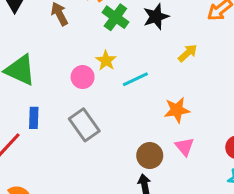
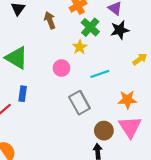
yellow star: (106, 60) -> (80, 47), moved
gray rectangle: (84, 125) -> (79, 103), moved
pink triangle: (185, 147) -> (130, 127), size x1.6

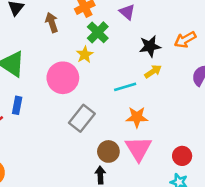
black star: (120, 30) -> (150, 46), moved
pink circle: (61, 68) -> (63, 78), size x1.6
cyan line: (100, 74) -> (125, 87), moved
gray rectangle: (79, 103) -> (82, 118), turned 65

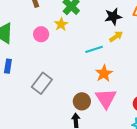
pink circle: (63, 78) -> (41, 34), moved, size x0.6
orange star: (137, 117) -> (104, 73), turned -30
gray rectangle: (82, 118) -> (42, 83), moved

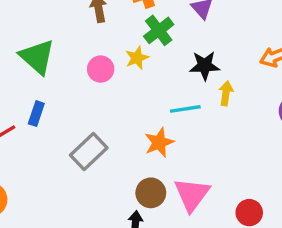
black star: (113, 16) -> (205, 66), moved
yellow arrow: (116, 37) -> (226, 93), turned -56
orange star: (104, 73) -> (159, 143), moved

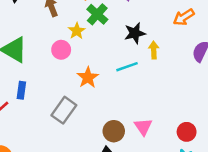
yellow star: (137, 58) -> (77, 31), moved
orange star: (159, 143) -> (88, 78), moved
pink triangle: (192, 194) -> (143, 127), size x0.7

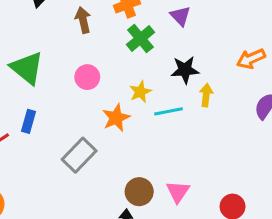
yellow star: (77, 31) -> (140, 92), moved

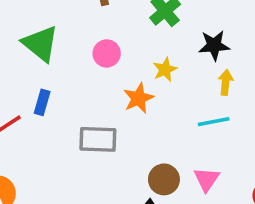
yellow arrow: (206, 95) -> (226, 82), moved
cyan line: (169, 111) -> (214, 122), moved
gray rectangle: (79, 155) -> (98, 139), turned 48

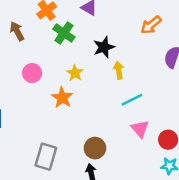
cyan line: (214, 122) -> (132, 100), moved
gray rectangle: (98, 139) -> (46, 157), moved, turned -60
pink triangle: (207, 179) -> (140, 129), moved

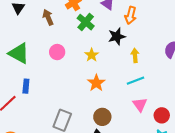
orange arrow: (151, 25) -> (131, 15), moved, turned -42
yellow arrow: (119, 70) -> (135, 55), moved
orange star: (62, 98) -> (96, 83), moved

